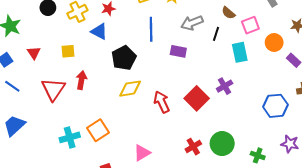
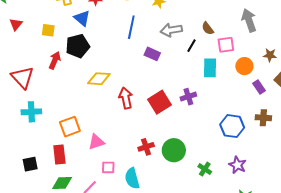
black pentagon: (124, 58) -> (78, 46), moved
red triangle: (53, 89) -> (22, 77), moved, turned -30
orange square: (98, 130) -> (70, 127), moved

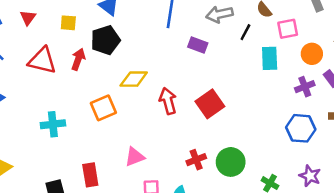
red triangle: (22, 77) -> (42, 61), moved, turned -30
purple cross: (188, 97) -> (305, 87), moved
orange square: (70, 127) -> (103, 108), moved

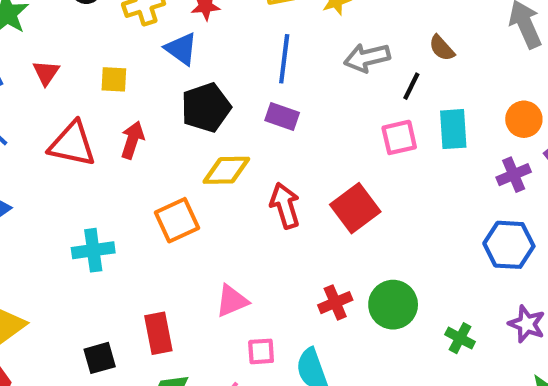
pink square: (288, 29) -> (399, 137), moved
black pentagon: (105, 40) -> (206, 108), moved
purple rectangle: (198, 45) -> (282, 117), moved

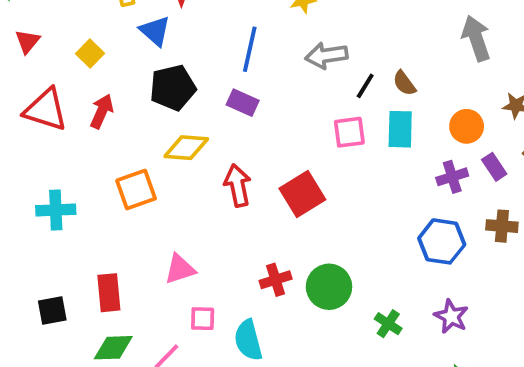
brown semicircle: (442, 48) -> (404, 83), moved
yellow square: (114, 79) -> (90, 53), turned 36

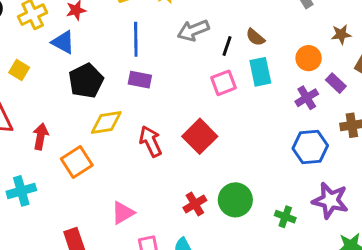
red arrow: (102, 111) -> (41, 136), moved
purple star: (451, 316) -> (330, 200), size x1.4

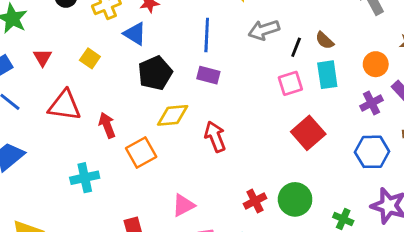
red arrow: (41, 136) -> (107, 125), turned -35
red square: (200, 136) -> (308, 133), moved

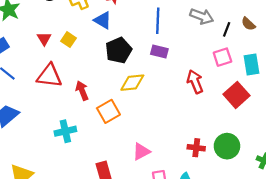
gray arrow: (264, 30) -> (202, 16), turned -140
red triangle: (43, 57) -> (44, 39), moved
cyan rectangle: (327, 75) -> (251, 64), moved
red arrow: (215, 137) -> (195, 82), moved
red cross: (255, 201) -> (196, 148), turned 35

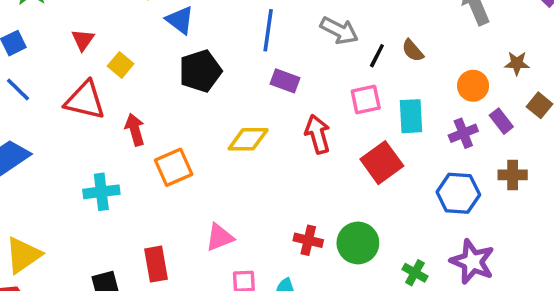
yellow square: (68, 40) -> (121, 65), moved
purple rectangle: (159, 52) -> (285, 81), moved
yellow diamond: (132, 83) -> (248, 139), moved

